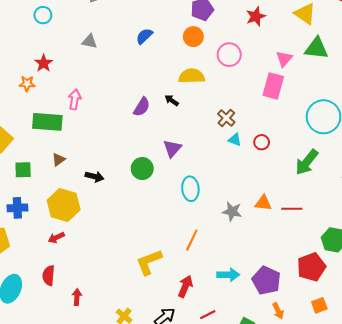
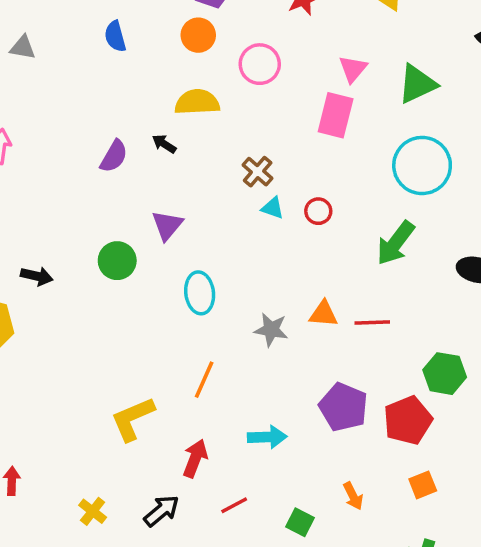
blue semicircle: (144, 36) -> (115, 36), turned -60
green triangle: (316, 48) -> (417, 84), moved, turned -30
purple pentagon: (266, 280) -> (343, 407), moved

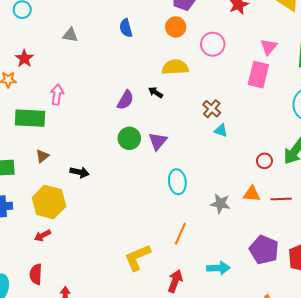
red circle: (318, 211) -> (264, 161), moved
green circle: (117, 261) -> (129, 138), moved

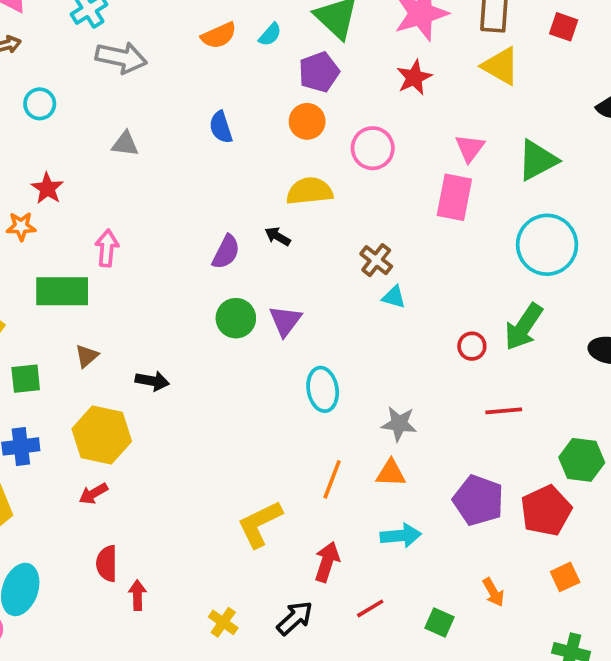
orange triangle: (252, 194) -> (391, 473), moved
red semicircle: (36, 274) -> (107, 563), moved

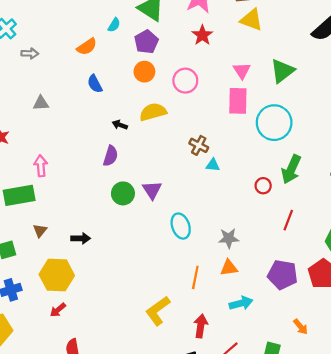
orange semicircle: (219, 35) -> (87, 47), moved
gray arrow: (121, 58) -> (30, 53), size x0.6
black arrow: (278, 236) -> (120, 125), moved
cyan circle: (547, 245) -> (274, 123), moved
red line: (504, 411) -> (288, 220), turned -54

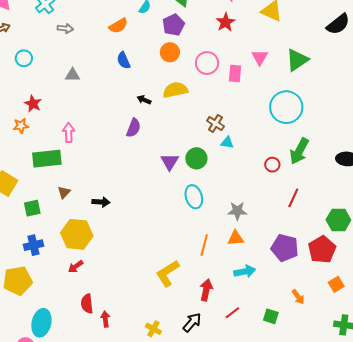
pink rectangle: (238, 101) -> (235, 74), moved, size x0.7
green circle: (123, 193) -> (196, 158), moved

